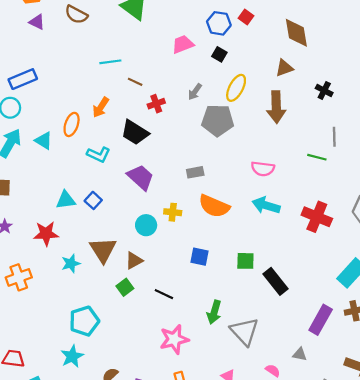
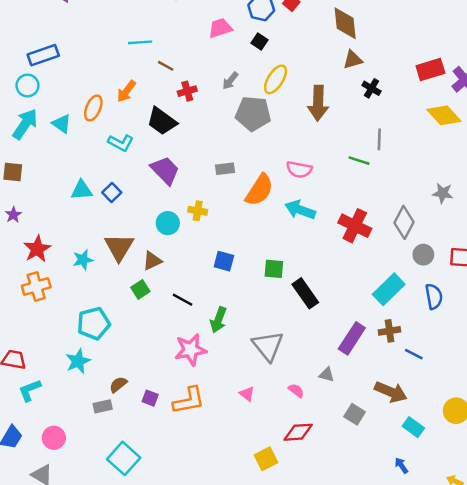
brown triangle: (284, 68) -> (353, 60), moved
orange semicircle: (214, 206) -> (259, 190), moved, turned -84
red star: (46, 234) -> (37, 249), moved, turned -30
orange cross: (19, 277) -> (36, 287), moved
green arrow: (214, 312) -> (218, 320), moved

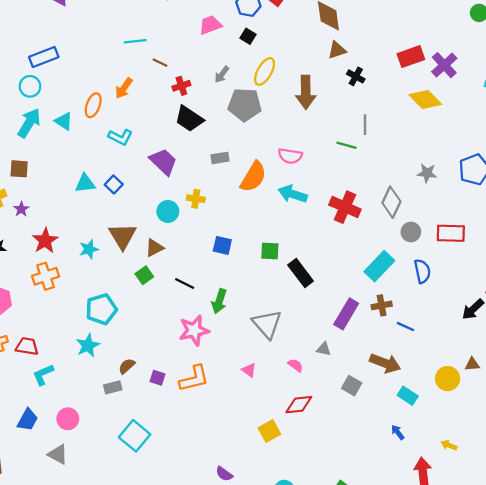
black trapezoid: (162, 121) -> (189, 119), moved

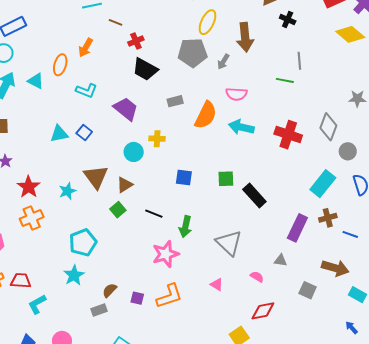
gray arrow: (222, 74) -> (223, 62), moved

